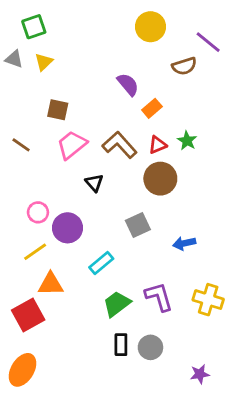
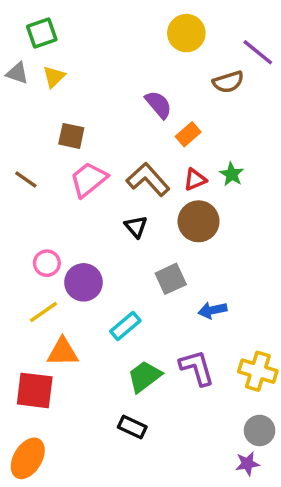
black triangle: (94, 183) -> (136, 227), moved
blue arrow: (184, 243) -> (212, 310), moved
red square: (28, 315) -> (35, 390), turned 36
black rectangle: (121, 345) -> (132, 427), moved, turned -65
gray circle: (150, 347) -> (260, 430), moved

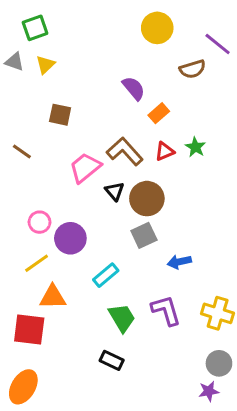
pink trapezoid: (89, 179) -> (85, 168), moved
brown circle: (199, 221) -> (147, 199), moved
green trapezoid: (145, 376) -> (122, 318), turned 96

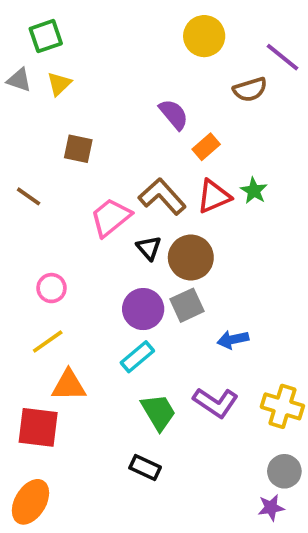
red triangle: (165, 151) -> (214, 196), size x1.4
purple circle: (70, 238) -> (143, 309), moved
purple L-shape: (166, 310) -> (216, 403), turned 140

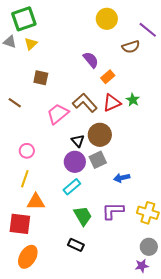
green square: (46, 36) -> (24, 19), size x1.4
black triangle: (149, 248) -> (78, 141), moved
yellow line: (48, 341) -> (25, 179), turned -36
purple L-shape: (216, 403) -> (113, 211), turned 145
orange ellipse: (30, 502) -> (28, 257), moved

